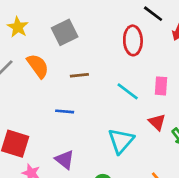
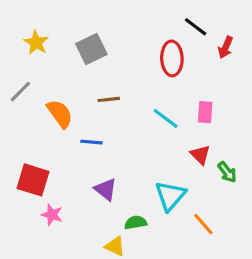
orange semicircle: (38, 66) -> (60, 114), moved
cyan triangle: (121, 141) -> (170, 196), moved
purple triangle: (65, 160) -> (106, 189), moved

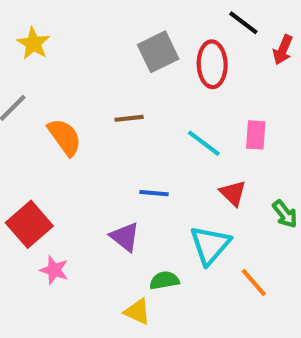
gray square: (91, 49) -> (158, 52), moved
blue line: (91, 142) -> (154, 193), moved
red triangle: (200, 155) -> (233, 193), moved
red square: (33, 180) -> (29, 224), turned 32

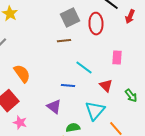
brown line: (129, 118) -> (64, 41), moved
orange semicircle: (65, 137) -> (22, 74), moved
cyan line: (204, 143) -> (84, 68), moved

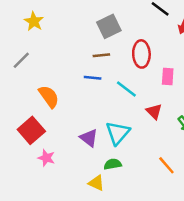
red ellipse: (96, 24) -> (141, 54), moved
blue line: (68, 86) -> (93, 78), moved
cyan triangle: (95, 111) -> (118, 133), moved

